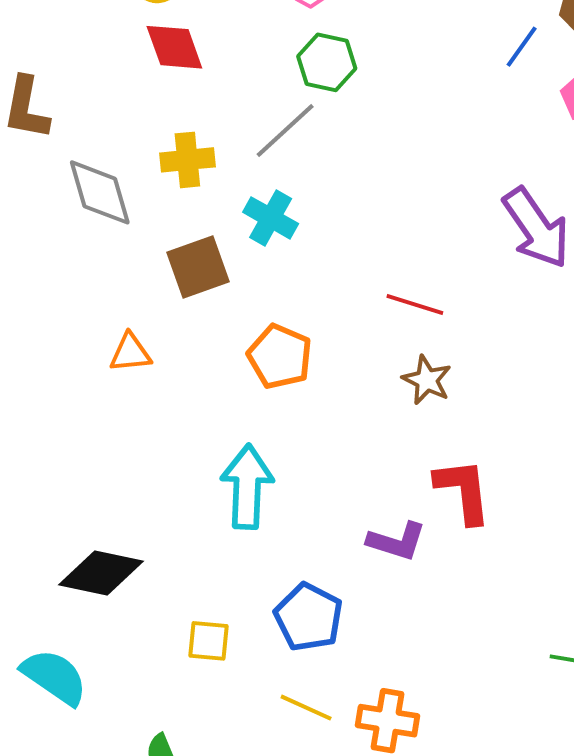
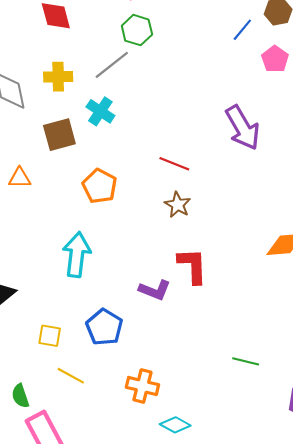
yellow line: (306, 708) -> (71, 376), moved

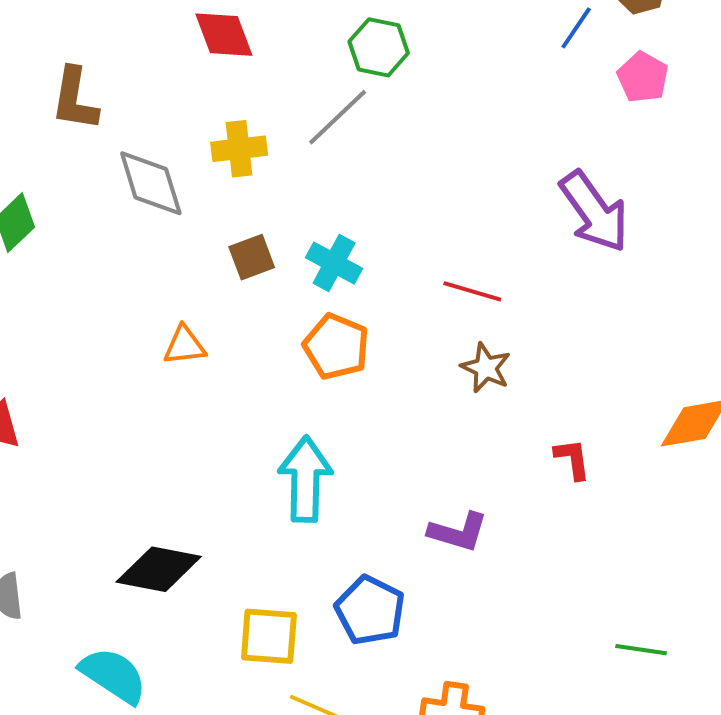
cyan cross: (100, 111) -> (334, 263), moved
brown square: (59, 135) -> (252, 257), size x0.7
red L-shape: (193, 266) -> (573, 459), moved, size x0.6
yellow square: (50, 336) -> (269, 636), size x1.4

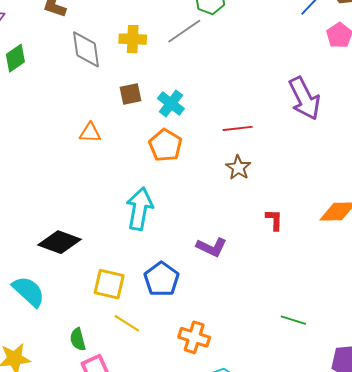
red line: (472, 291) -> (238, 128), turned -32

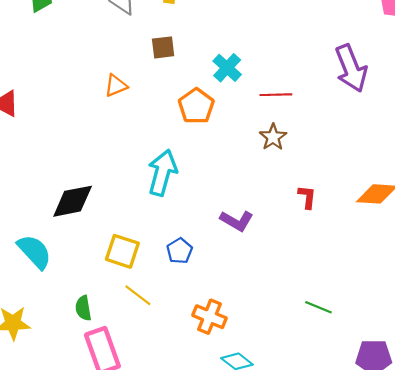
cyan cross: (171, 103) -> (227, 68), moved
orange triangle: (90, 133) -> (116, 86), turned -30
black diamond: (60, 242) -> (73, 201), turned -36
blue pentagon: (162, 279) -> (180, 251), size x0.7

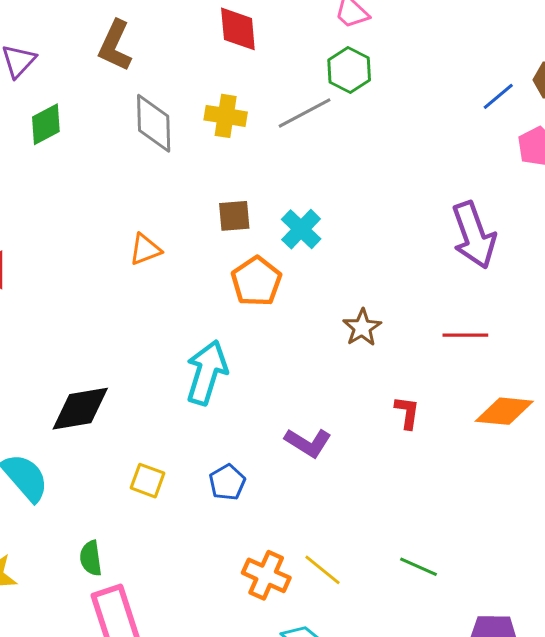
brown square: (163, 47) -> (234, 216), moved
red line: (276, 95) -> (465, 335), moved
yellow square: (122, 251) -> (148, 481), size x0.7
yellow line: (138, 295) -> (322, 570), moved

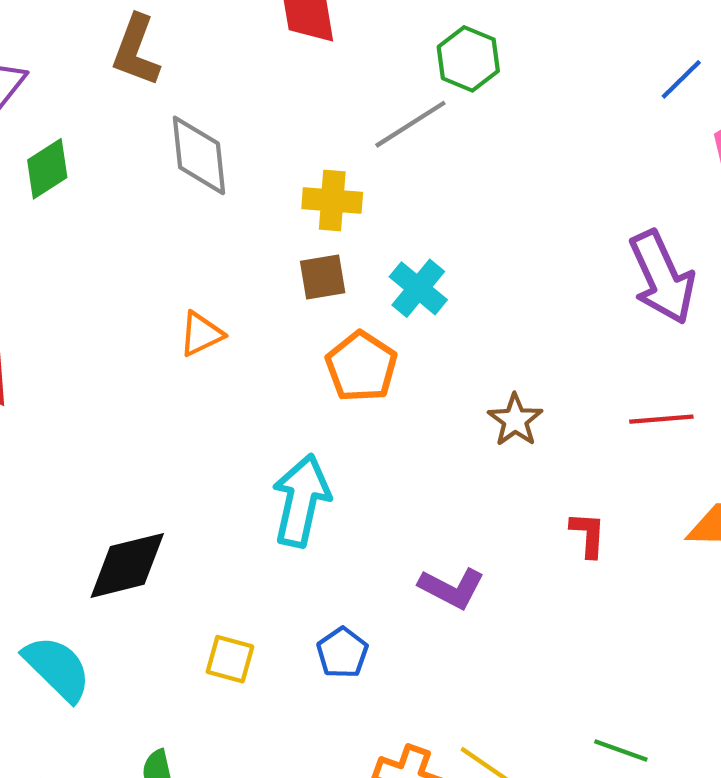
yellow cross: (226, 116) -> (332, 200), moved

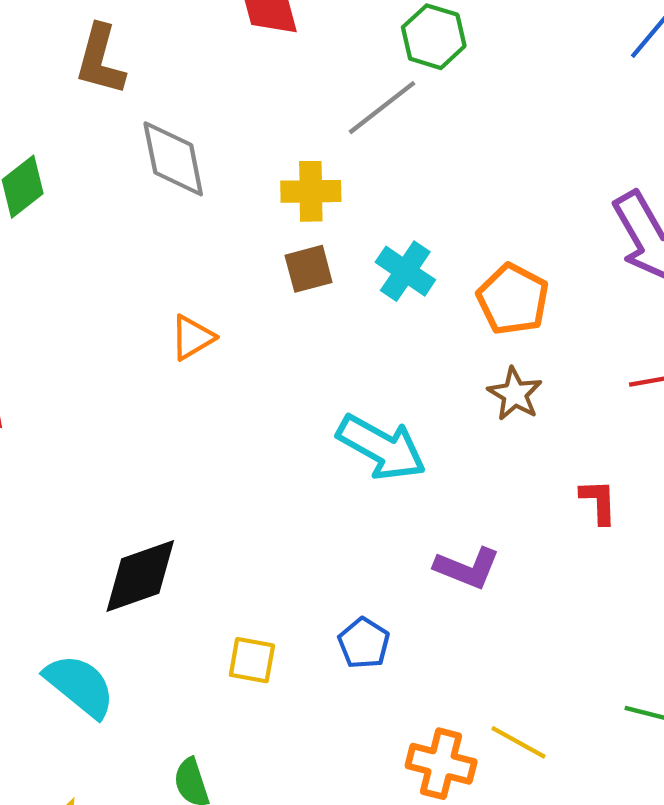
orange pentagon: (361, 367) -> (513, 299), moved
cyan arrow: (301, 500) -> (381, 447), moved, turned 112

